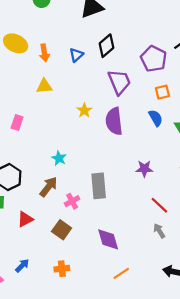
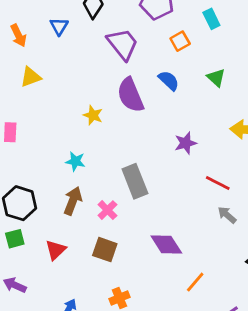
yellow star: (84, 111) -> (93, 115), moved
blue semicircle: (156, 118) -> (169, 80), moved

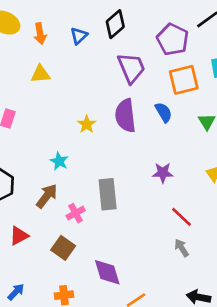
orange square: (180, 41) -> (184, 80), size x1.6
purple diamond: (166, 244) -> (107, 272), moved

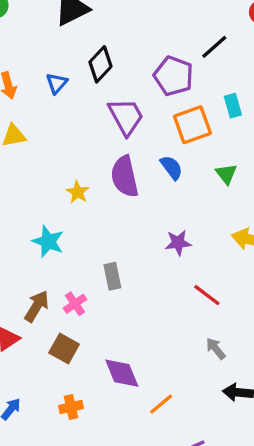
cyan star: (59, 161) -> (48, 241), size x1.4
gray rectangle: (108, 194) -> (112, 276), size x0.7
brown arrow: (47, 196) -> (37, 306), moved
gray arrow: (182, 248) -> (216, 349), moved

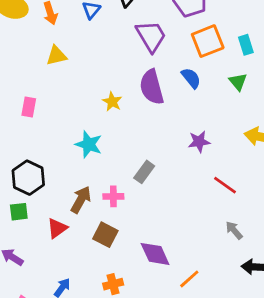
cyan rectangle: (233, 106) -> (246, 45), moved
gray rectangle: (112, 276) -> (144, 172), turned 50
pink cross: (75, 304) -> (113, 196), turned 36

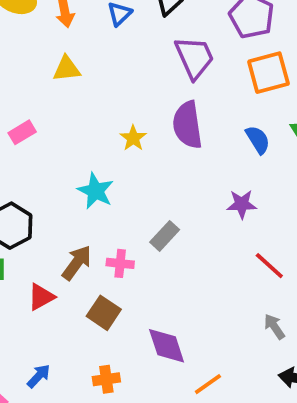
blue semicircle: (191, 78) -> (258, 140), moved
pink rectangle: (29, 107) -> (22, 132), turned 42

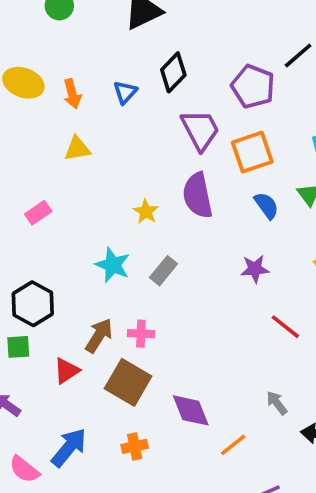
orange square: (268, 73) -> (252, 152), moved
gray rectangle: (165, 236) -> (164, 271), moved
brown square: (104, 313) -> (128, 382), size x1.4
gray arrow: (274, 327) -> (277, 403), moved
blue arrow: (39, 376) -> (69, 447), size x1.6

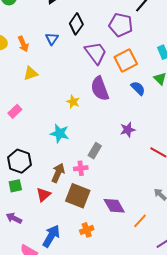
purple star: (255, 269) -> (128, 130), moved
gray rectangle: (164, 271) -> (95, 151), moved

